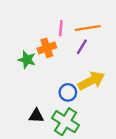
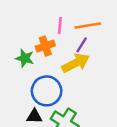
yellow arrow: (91, 81) -> (76, 63), moved
blue circle: (68, 92) -> (47, 91), moved, size x1.6

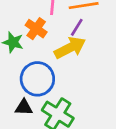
orange cross: (45, 46) -> (36, 29), turned -36

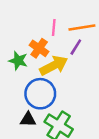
yellow arrow: (70, 48) -> (54, 66), moved

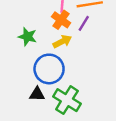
orange cross: (39, 48) -> (61, 20), moved
yellow arrow: (54, 66) -> (62, 41), size x0.7

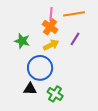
purple line: (84, 23) -> (75, 39), moved
green cross: (67, 100) -> (55, 94), size x0.7

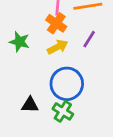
blue circle: (40, 68) -> (67, 84), moved

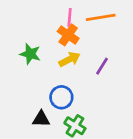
purple line: (89, 39) -> (102, 66), moved
blue circle: (67, 84) -> (61, 97), moved, size x0.7

